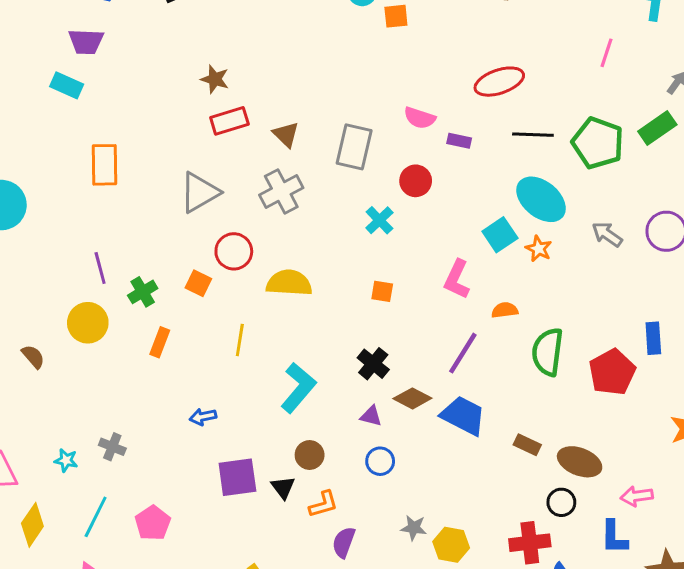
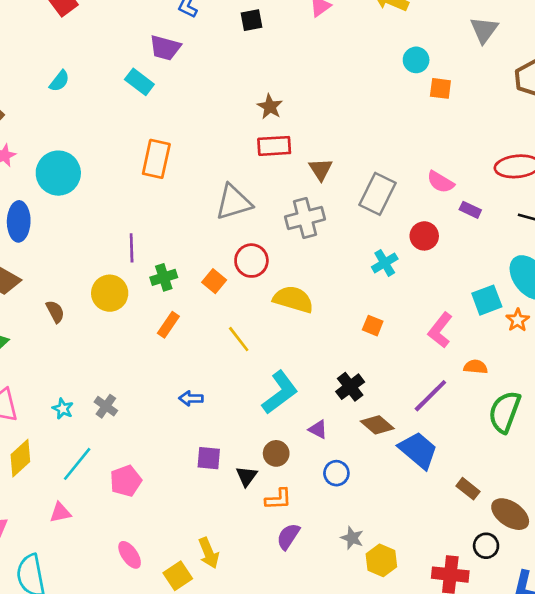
yellow line: (240, 340) -> (239, 339), turned -60
purple triangle: (371, 416) -> (318, 429), moved
purple square: (237, 477) -> (209, 458), size x0.7

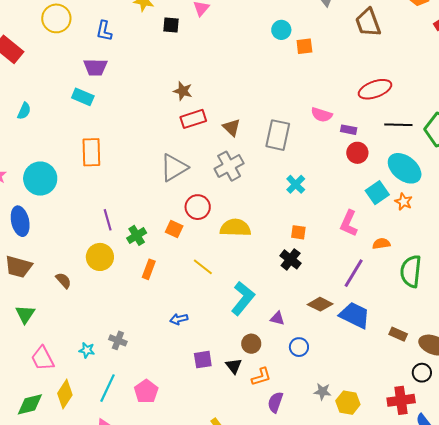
black square: (252, 20) -> (171, 25), moved, turned 30
orange rectangle: (156, 159) -> (91, 152), moved
red circle: (424, 236) -> (357, 153), moved
black cross: (350, 387) -> (291, 259), moved

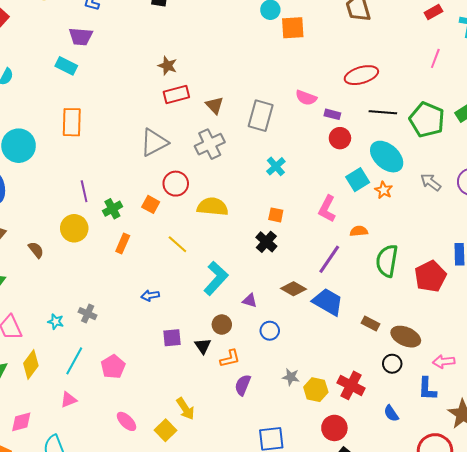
orange square: (304, 46) -> (293, 28), size x1.4
red cross: (401, 400) -> (351, 385), moved, turned 32

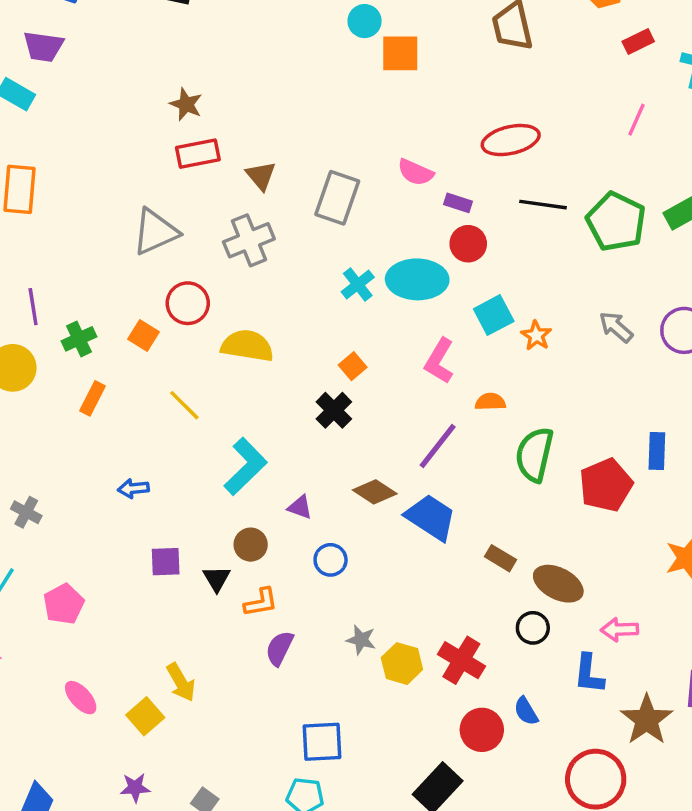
cyan ellipse: (387, 157) -> (417, 279), moved, turned -44
orange square: (276, 215) -> (353, 366), turned 35
red circle: (334, 428) -> (482, 730), moved

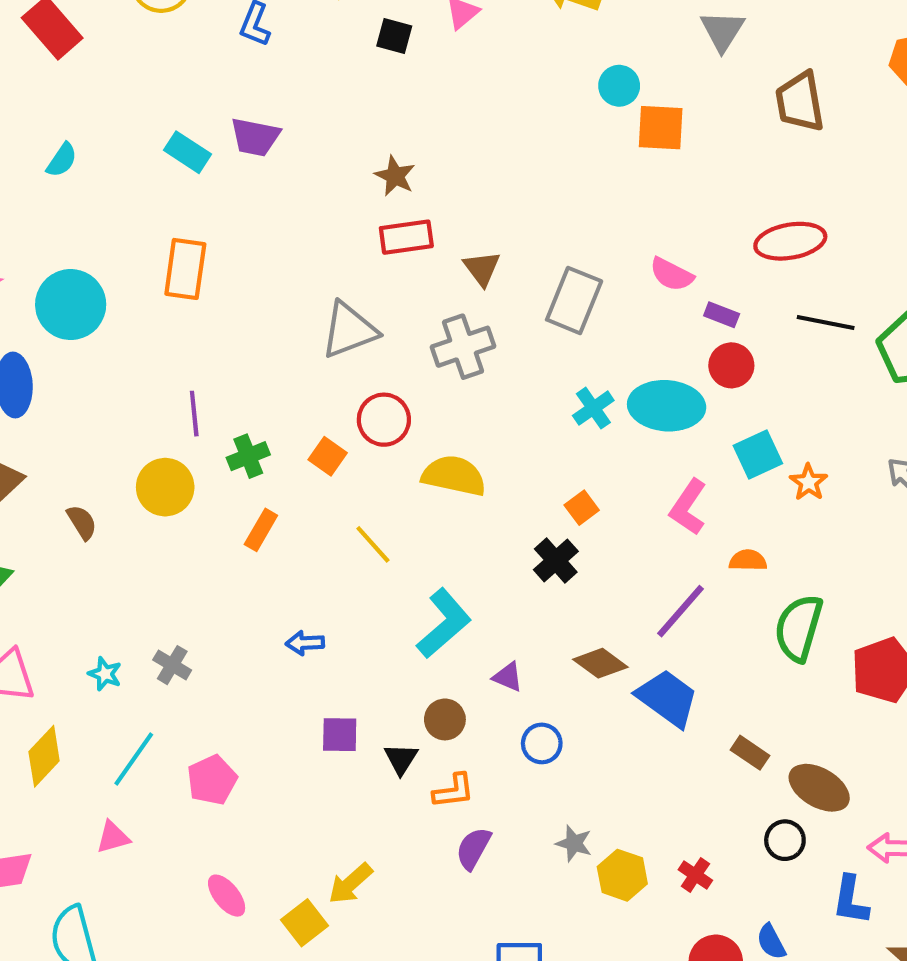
purple trapezoid: (43, 47) -> (255, 137), moved
red cross: (461, 660) -> (695, 875), size x0.6
yellow arrow: (181, 682) -> (350, 883), turned 75

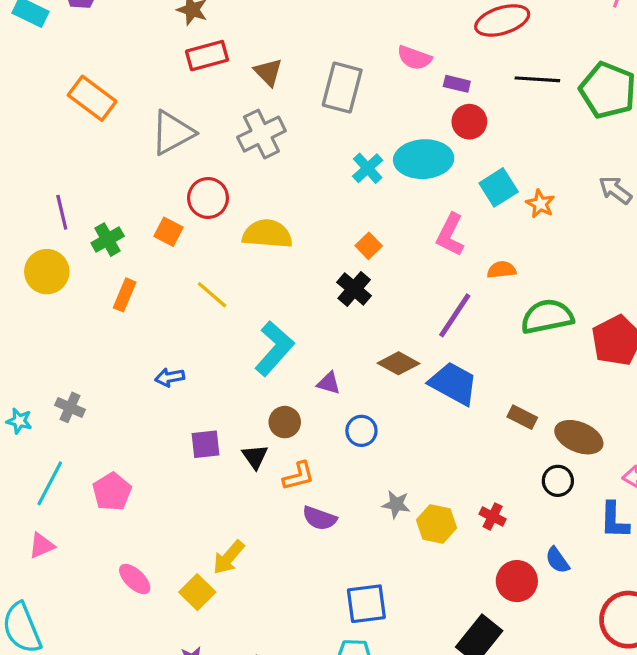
orange rectangle: (185, 269) -> (92, 98), moved, turned -54
green semicircle: (799, 628) -> (547, 317), turned 70
purple semicircle: (473, 848) -> (319, 518), turned -92

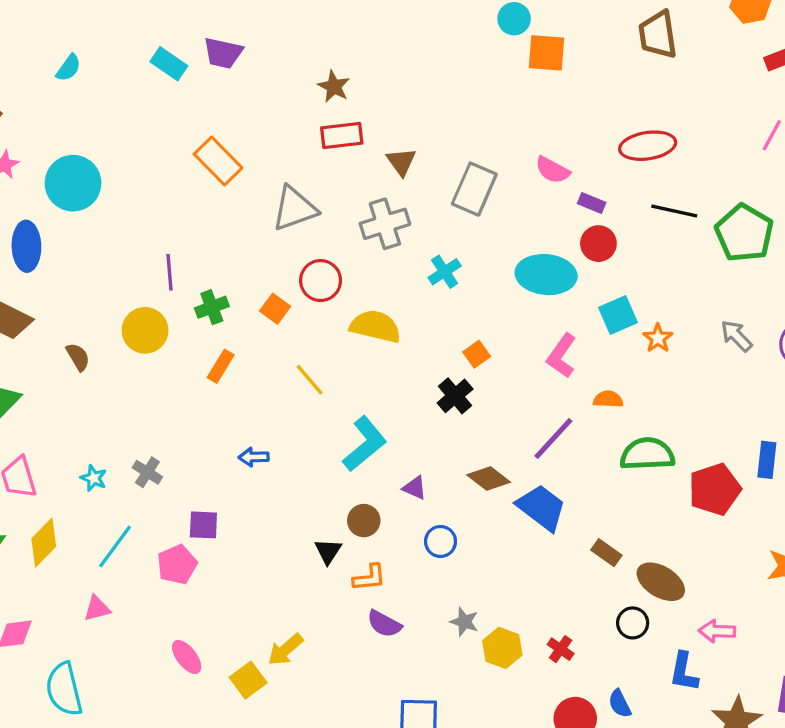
cyan cross: (368, 168) -> (445, 272), moved
purple square: (205, 444) -> (203, 525), moved

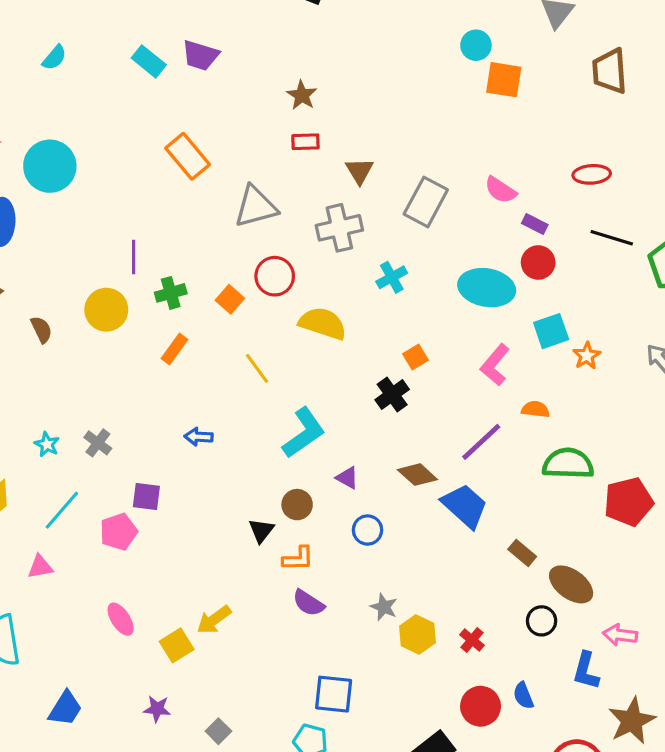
red rectangle: (342, 135) -> (305, 142), size x0.7
red ellipse: (648, 146) -> (592, 174), size x0.7

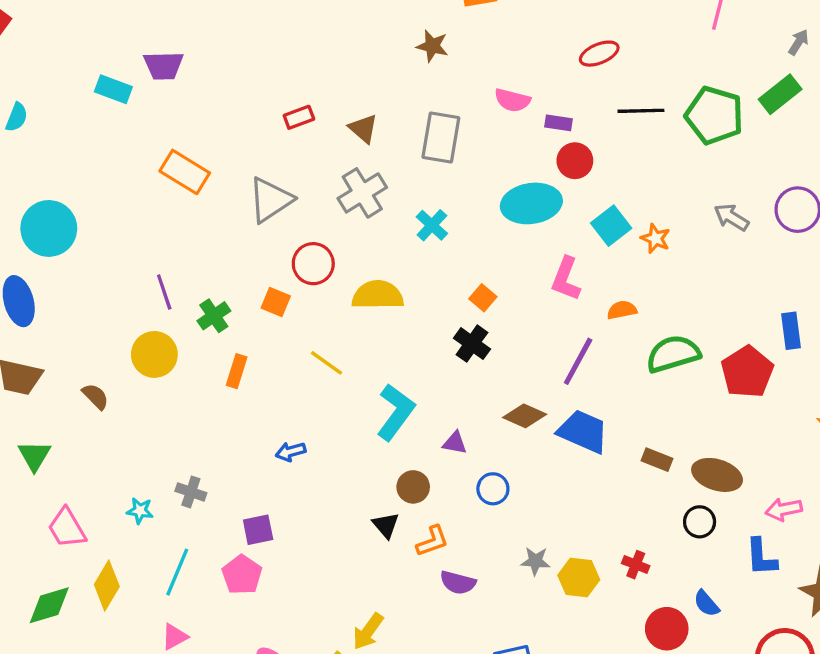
brown star: (302, 95) -> (432, 46), moved

